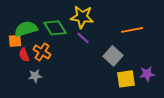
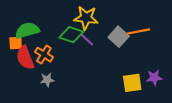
green diamond: (55, 28) -> (71, 35), moved, turned -40
red semicircle: (24, 55) -> (25, 58), size x1.6
gray square: (113, 56) -> (119, 37), moved
gray star: (35, 76) -> (47, 80), moved

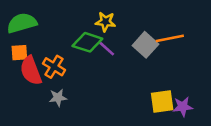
yellow star: (86, 18) -> (106, 22), size x0.7
green semicircle: (27, 30) -> (22, 23), moved
purple star: (154, 78) -> (183, 107), moved

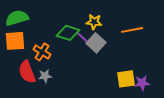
yellow star: (106, 22) -> (94, 22), moved
gray square: (145, 45) -> (96, 43), moved
orange square: (19, 53) -> (15, 41), size x1.5
red semicircle: (31, 71) -> (27, 72), moved

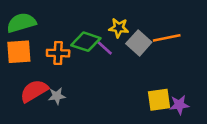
gray square: (96, 43) -> (139, 43), moved
orange cross: (42, 52) -> (58, 53), moved, turned -30
red semicircle: (27, 72) -> (34, 91), turned 80

